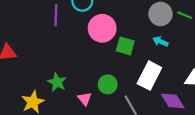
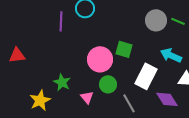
pink circle: (102, 28) -> (100, 59), moved
cyan arrow: (160, 41) -> (171, 55), moved, size x1.5

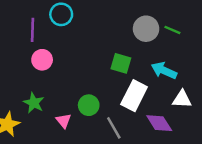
green square: (124, 49) -> (121, 63), moved
pink circle: (100, 59) -> (42, 60), moved, size x0.7

